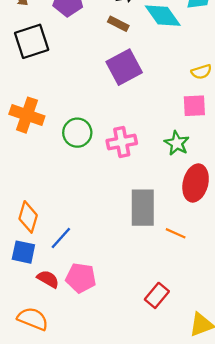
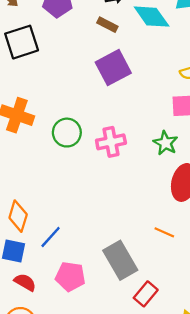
gray rectangle: (143, 208) -> (120, 260), moved, turned -30
red semicircle: (48, 279) -> (25, 282), moved

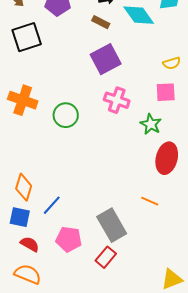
pink cross: (111, 142) -> (117, 100), moved, turned 30
red rectangle: (146, 294) -> (106, 257), moved

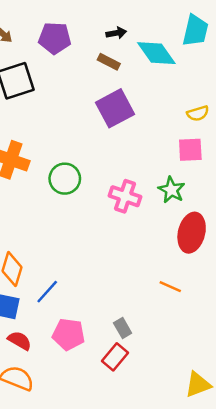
pink cross: (117, 100) -> (125, 196), moved
gray rectangle: (112, 225) -> (123, 328), moved, size x0.5

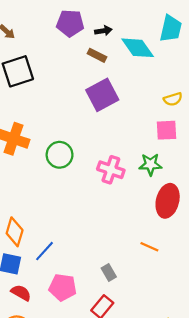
purple pentagon: (55, 38) -> (70, 23), moved
green star: (171, 190) -> (150, 164), turned -30
gray rectangle: (123, 328) -> (109, 272), moved

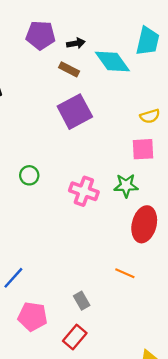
green circle: (60, 155) -> (29, 175), size x0.7

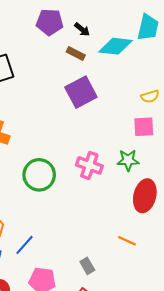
black arrow: (76, 43) -> (82, 29), turned 49
cyan diamond: (112, 61) -> (116, 46), turned -48
green circle: (29, 175) -> (39, 175), moved, size x1.8

